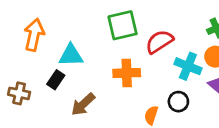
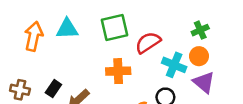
cyan triangle: (71, 55) -> (67, 29), moved
black rectangle: (56, 80) -> (53, 89), moved

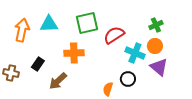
orange cross: (118, 71) -> (74, 53), moved
black rectangle: (53, 89) -> (38, 64), moved

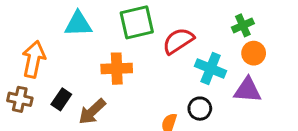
orange arrow: (22, 30) -> (34, 59), moved
orange circle: (155, 46) -> (254, 53), moved
black rectangle: (38, 64) -> (61, 99), moved
purple triangle: (159, 67) -> (247, 90), turned -36

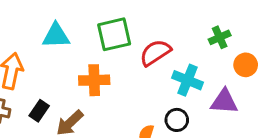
orange circle: (254, 53) -> (246, 65), moved

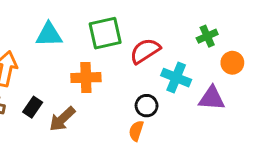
black circle: (177, 120) -> (147, 106), moved

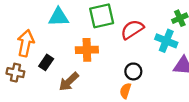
cyan cross: (176, 78) -> (166, 41), moved
black rectangle: (33, 107) -> (46, 62), moved

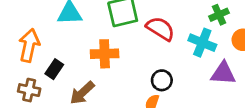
red semicircle: (132, 30) -> (160, 29), turned 65
brown cross: (15, 73) -> (29, 90), moved

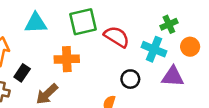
black circle: (162, 80) -> (130, 79), moved

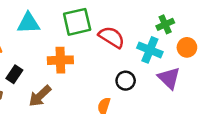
purple triangle: (173, 77) -> (169, 78), turned 40

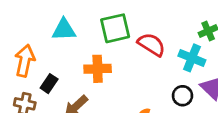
black circle: (126, 81) -> (183, 96), moved

